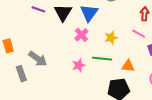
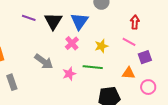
gray arrow: (38, 59) -> (44, 62), moved
orange triangle: (128, 66) -> (129, 73), moved

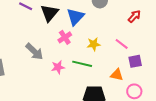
red arrow: (135, 22) -> (134, 16), moved, turned 32

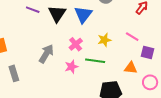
pink cross: (65, 37) -> (76, 44), moved
gray arrow: (34, 52) -> (46, 54), turned -96
purple square: (135, 61) -> (148, 52), turned 32

